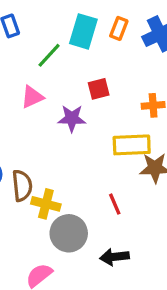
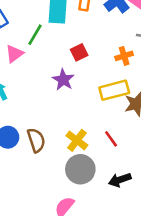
pink triangle: (32, 97) -> (14, 54), moved
purple star: (72, 118) -> (63, 80), turned -30
yellow cross: (46, 204) -> (77, 140), moved, turned 35

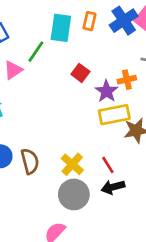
red square: (79, 52) -> (80, 73), turned -30
purple star: (63, 80) -> (106, 91), moved
black arrow: (120, 180) -> (113, 187), moved

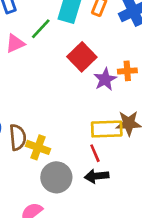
red square: (80, 73) -> (82, 57), size x1.5
yellow rectangle: (114, 115) -> (107, 129), moved
yellow cross: (72, 164) -> (38, 147), moved, turned -30

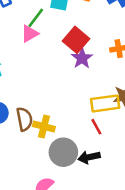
pink triangle: (15, 43) -> (30, 34), moved
purple star: (105, 79) -> (82, 58), moved
black arrow: (97, 176) -> (89, 157), moved

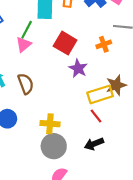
purple star: (82, 58) -> (78, 68), moved
brown semicircle: (24, 119) -> (26, 84), moved
gray circle: (63, 152) -> (54, 146), moved

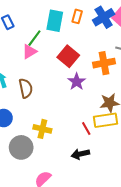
orange cross: (104, 44) -> (104, 63), size x1.5
yellow rectangle: (100, 94) -> (106, 120), moved
gray circle: (54, 146) -> (21, 147), moved

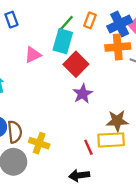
cyan rectangle: (55, 21) -> (63, 41), moved
green line: (34, 38) -> (65, 24), moved
orange cross: (104, 63) -> (118, 47), moved
brown semicircle: (26, 88) -> (15, 132), moved

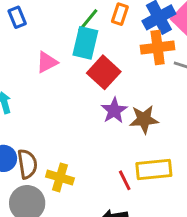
brown star: (117, 121) -> (144, 119), moved

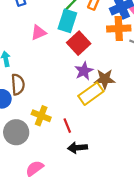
brown semicircle: (27, 164) -> (18, 84), moved
yellow rectangle: (154, 169) -> (91, 94), moved, turned -35
red line: (125, 180) -> (67, 126), moved

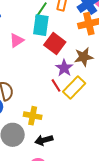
brown star: (105, 79) -> (84, 57), moved
red line: (67, 126) -> (56, 85), moved
black arrow: (78, 148) -> (44, 140), moved

